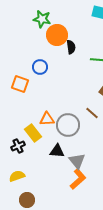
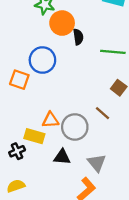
blue circle: (40, 67) -> (42, 60), size x1.5
yellow rectangle: (33, 133) -> (34, 136), turned -36
gray triangle: (77, 161) -> (97, 163), moved

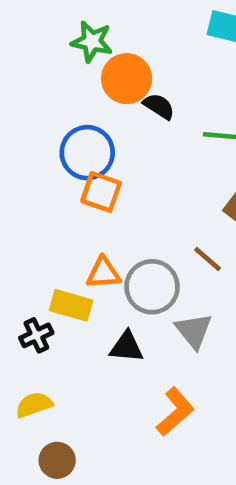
black semicircle: (78, 37) -> (159, 106), turned -49
orange square: (19, 80) -> (101, 192), moved
gray triangle: (97, 163) -> (194, 331), moved

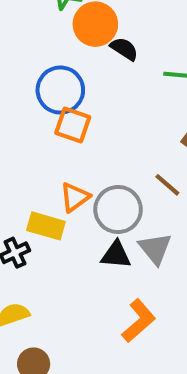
orange triangle: (103, 273) -> (75, 197), turned -32
black triangle: (127, 347) -> (116, 255), moved

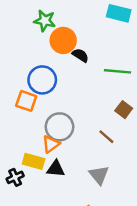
orange square: (73, 125) -> (26, 101), moved
gray circle: (118, 209) -> (59, 127), moved
black triangle: (116, 255) -> (56, 169), moved

